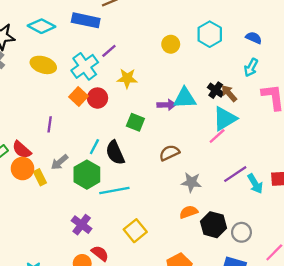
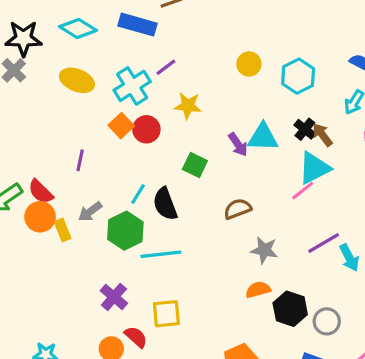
cyan hexagon: (210, 34) -> (298, 76), moved
purple arrow: (167, 105) -> (238, 144), turned 54
yellow square: (135, 231) -> (166, 314), moved, turned 30

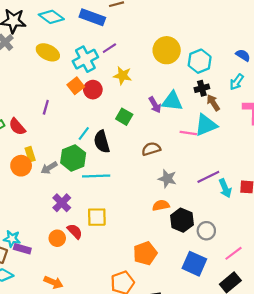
yellow circle: (249, 64) -> (167, 50), size x1.6
black cross: (305, 129) -> (202, 88), moved, turned 32
pink line: (303, 191) -> (188, 133), moved, turned 42
gray arrow: (90, 212) -> (49, 168), moved
orange circle: (40, 217) -> (21, 166), moved

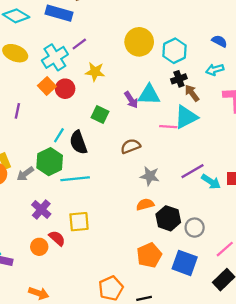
cyan arrow: (237, 82) -> (215, 70), turned 42
cyan arrow: (225, 188) -> (211, 182), turned -30
orange pentagon: (145, 253) -> (149, 255), moved

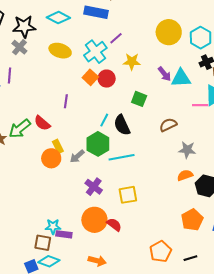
purple arrow: (131, 100) -> (164, 74), moved
red semicircle: (57, 238) -> (114, 225), moved
orange circle: (39, 247) -> (94, 220), size x1.6

